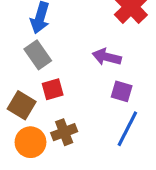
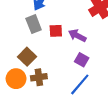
red square: (53, 89) -> (56, 31), moved
brown square: (22, 105) -> (27, 57), moved

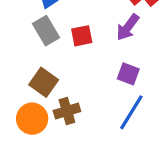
purple arrow: (77, 36) -> (128, 27), moved, turned -72

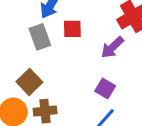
red square: (82, 36) -> (72, 29), moved

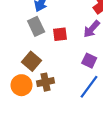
red square: (72, 29) -> (60, 34), moved

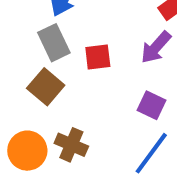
brown square: (31, 61) -> (46, 87), moved
brown cross: (45, 82) -> (71, 145), turned 35

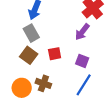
red square: (98, 57) -> (55, 54), moved

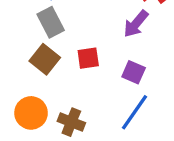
brown cross: (43, 83) -> (71, 122), moved

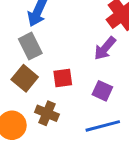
blue line: (135, 112) -> (103, 126), turned 40
brown cross: (71, 122) -> (47, 113), moved

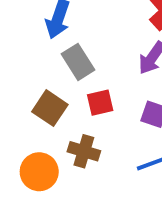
gray rectangle: (30, 46) -> (78, 62), moved

